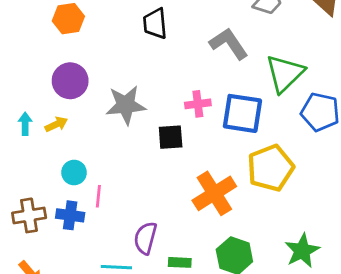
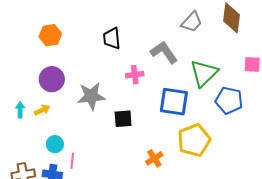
pink cross: (198, 104) -> (135, 75), moved
orange cross: (214, 193) -> (154, 158), size x0.6

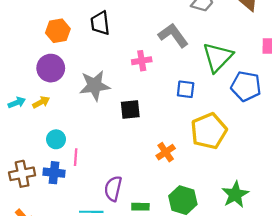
orange hexagon: (50, 35) -> (58, 31), moved
black trapezoid: (112, 38) -> (100, 23), moved
blue square: (174, 102) -> (186, 89), size x0.6
cyan arrow: (20, 110) -> (17, 103), turned 70

